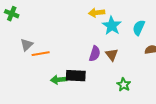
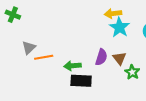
yellow arrow: (97, 13) -> (113, 14), moved
green arrow: (59, 80) -> (73, 66), moved
green star: (124, 85) -> (132, 72), moved

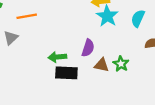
orange line: (44, 57) -> (27, 16), moved
brown triangle: (119, 58) -> (102, 65), moved, turned -40

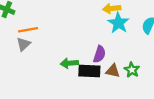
orange line: (27, 16) -> (28, 30), moved
black rectangle: (66, 73) -> (89, 71), moved

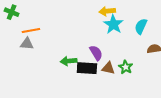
gray triangle: (24, 44) -> (27, 44), turned 48
purple semicircle: (99, 54) -> (96, 53), turned -49

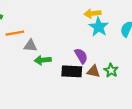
gray triangle: (27, 44) -> (30, 46), moved
green arrow: (69, 61) -> (43, 60), moved

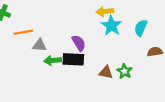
purple semicircle: (81, 56) -> (79, 43), moved
black rectangle: (72, 71) -> (73, 59), moved

